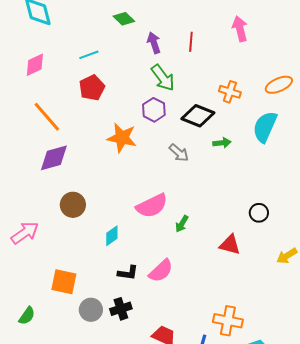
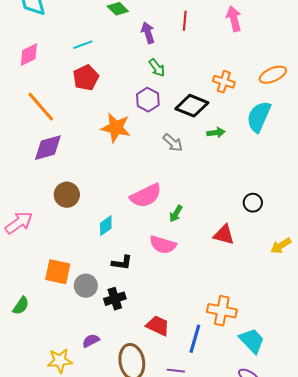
red line: (191, 42) -> (185, 21), moved
green arrow: (163, 78) -> (157, 68), size x0.7
pink semicircle: (161, 271) -> (163, 245), moved, turned 60
gray circle: (91, 310) -> (86, 286), moved

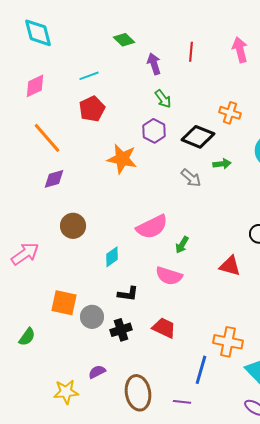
gray arrow: (173, 143) -> (191, 178), moved
purple diamond: (48, 148) -> (54, 179), size x0.7
red trapezoid: (158, 326) -> (164, 328), moved

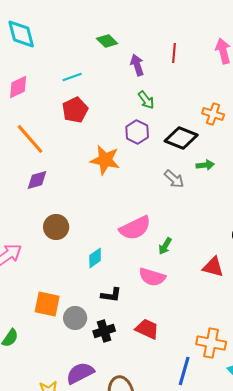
purple semicircle: (97, 372) -> (80, 373), size x1.6

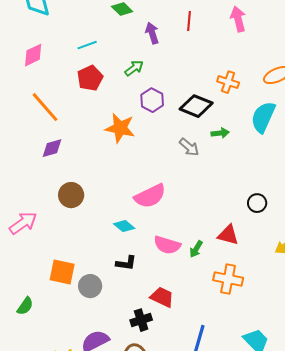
green arrow: (146, 100) -> (134, 68), moved, turned -90
green arrow: (165, 246) -> (196, 249), moved
cyan diamond: (95, 258) -> (124, 226), moved, turned 75
black cross: (104, 331) -> (141, 320), moved
orange cross: (211, 343) -> (228, 279), moved

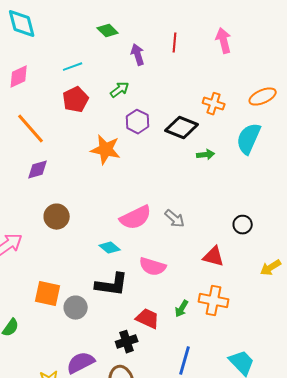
gray arrow: (189, 147) -> (175, 219), moved
green arrow: (196, 249) -> (182, 309), moved
black L-shape: (126, 263) -> (112, 285), size x1.6

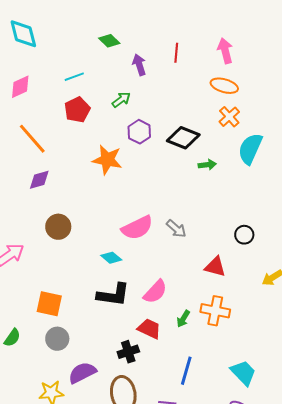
orange ellipse: (263, 97) -> (224, 86), moved, turned 40
orange cross: (214, 104) -> (229, 117), moved, turned 30
pink semicircle: (153, 267) -> (155, 292), moved, turned -64
gray circle: (76, 308) -> (57, 339), moved

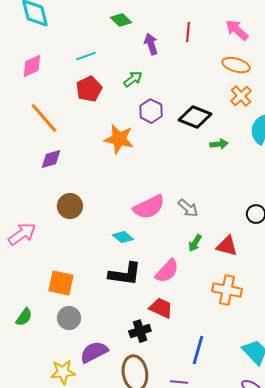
pink arrow: (225, 51) -> (237, 30), turned -35
green arrow: (183, 319) -> (195, 243), moved

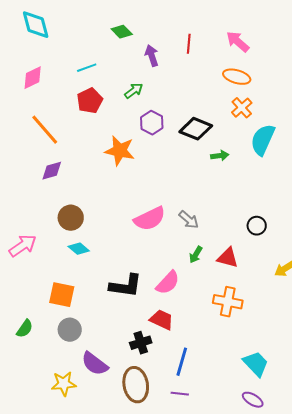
cyan diamond: (123, 237) -> (79, 249), moved
blue line: (198, 350) -> (182, 362), moved
purple semicircle: (94, 352) -> (95, 364), turned -116

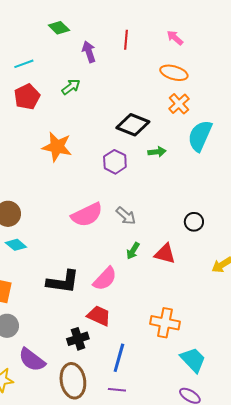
pink arrow: (238, 42) -> (175, 38), size x0.7
purple hexagon: (152, 123) -> (115, 162), moved
orange cross: (228, 302) -> (165, 323), moved

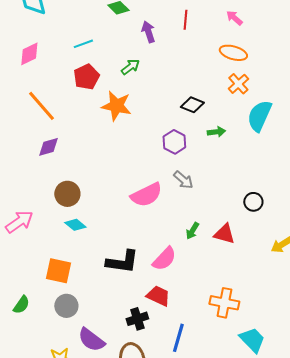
black diamond: (133, 125) -> (192, 105), size x0.7
orange star: (57, 147) -> (116, 106), moved
gray arrow: (126, 216) -> (183, 180), moved

